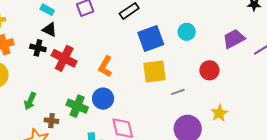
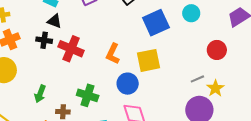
yellow square: (154, 71) -> (148, 60), moved
gray line: (178, 92) -> (197, 79), moved
blue circle: (103, 99) -> (128, 84), moved
yellow star: (219, 113) -> (215, 88), moved

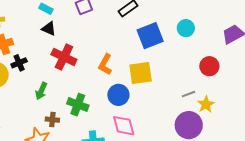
black cross: (44, 40) -> (19, 63), moved, turned -35
green arrow: (40, 94) -> (41, 91), moved

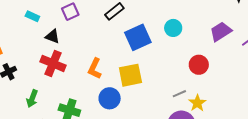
black triangle: (49, 29) -> (52, 36), moved

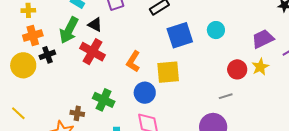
gray line: (179, 94) -> (226, 96), moved
green arrow: (32, 99) -> (69, 30), moved, size x1.5
yellow star: (197, 103) -> (260, 67), moved

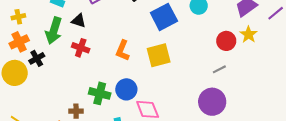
yellow cross: (28, 10) -> (18, 17), moved
red cross: (93, 52) -> (81, 48), size x0.7
blue circle: (145, 93) -> (126, 89), moved

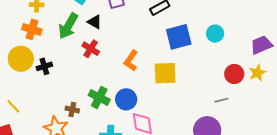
orange cross: (19, 42) -> (32, 29), turned 30
black cross: (37, 58) -> (44, 66), moved

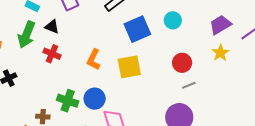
red circle: (234, 74) -> (182, 63), moved

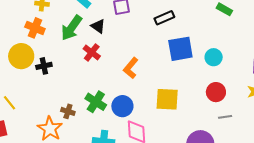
cyan circle: (173, 20) -> (214, 57), moved
yellow square: (129, 67) -> (167, 99), moved
gray line: (189, 85) -> (225, 117), moved

